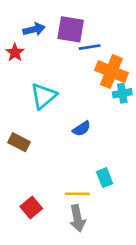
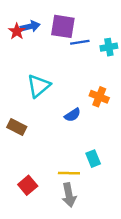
red star: (15, 53) -> (17, 31), moved
orange cross: (111, 72) -> (99, 97), moved, size x0.7
cyan cross: (122, 93) -> (109, 47), moved

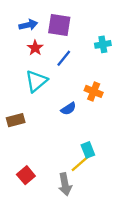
red star: (17, 31) -> (35, 48), moved
blue line: (80, 42) -> (64, 58), moved, turned -42
brown rectangle: (17, 127) -> (16, 120), turned -42
yellow line: (69, 173) -> (80, 164), moved, turned -42

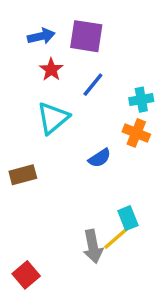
cyan cross: (103, 44) -> (141, 100), moved
red square: (26, 175) -> (26, 275), moved
gray arrow: (65, 184) -> (93, 246), moved

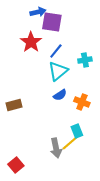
blue arrow: (41, 36) -> (38, 12), moved
red star: (51, 70) -> (31, 42), size x1.5
cyan triangle: (53, 118) -> (58, 71), moved
orange cross: (136, 133) -> (82, 102), moved

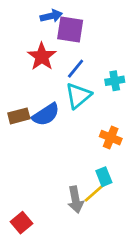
blue semicircle: (60, 95) -> (46, 115), moved, size x1.5
brown rectangle: (14, 105) -> (19, 116), moved

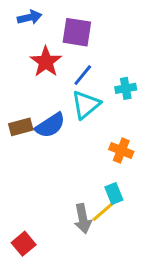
blue arrow: (51, 16) -> (30, 17), moved

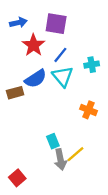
blue arrow: (30, 17) -> (18, 23), moved
cyan triangle: (86, 105) -> (63, 76), turned -30
blue semicircle: (50, 125) -> (36, 79), moved
cyan rectangle: (114, 193) -> (53, 141), moved

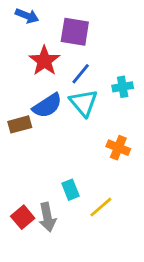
blue arrow: (18, 23) -> (27, 16), moved, turned 35
gray arrow: (60, 160) -> (47, 217), moved
red square: (17, 178) -> (23, 217), moved

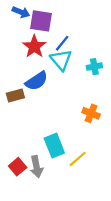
purple square: (75, 32) -> (41, 21), moved
blue line: (81, 74) -> (62, 43), moved
cyan triangle: (84, 103) -> (61, 60), moved
cyan rectangle: (70, 190) -> (54, 146), size x1.5

